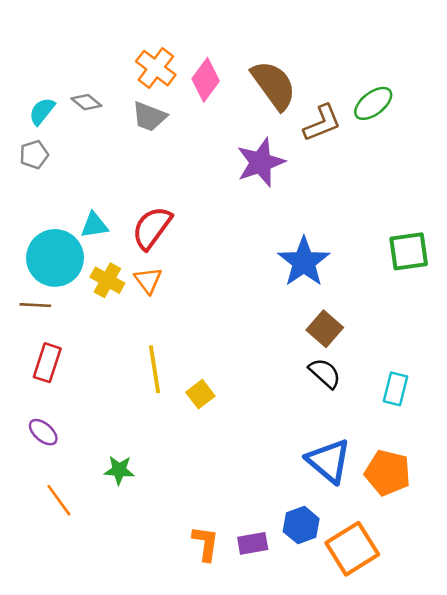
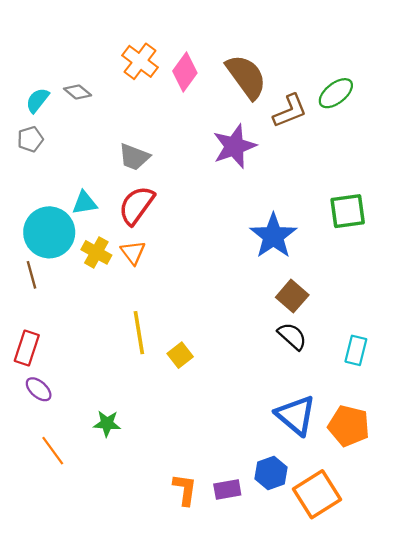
gray trapezoid: (149, 117) -> (134, 157), moved
green square: (409, 251) -> (348, 211), moved
brown line: (35, 305) -> (32, 275), turned 72
red rectangle: (47, 363) -> (27, 348), moved

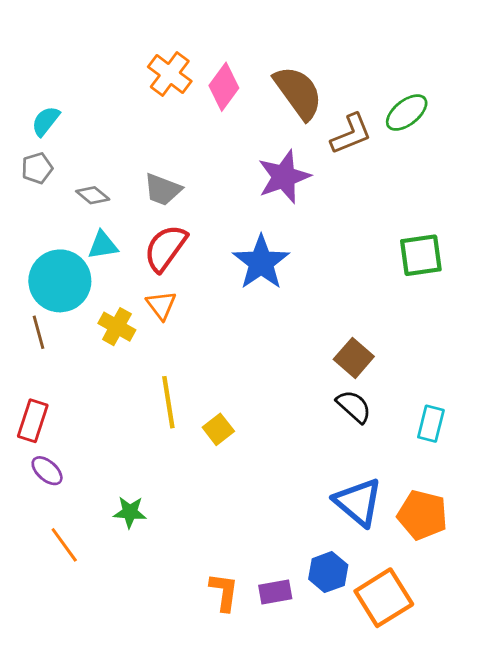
gray diamond: (78, 92) -> (93, 195), moved
blue star: (273, 236) -> (261, 262), moved
yellow cross: (96, 252) -> (117, 327), moved

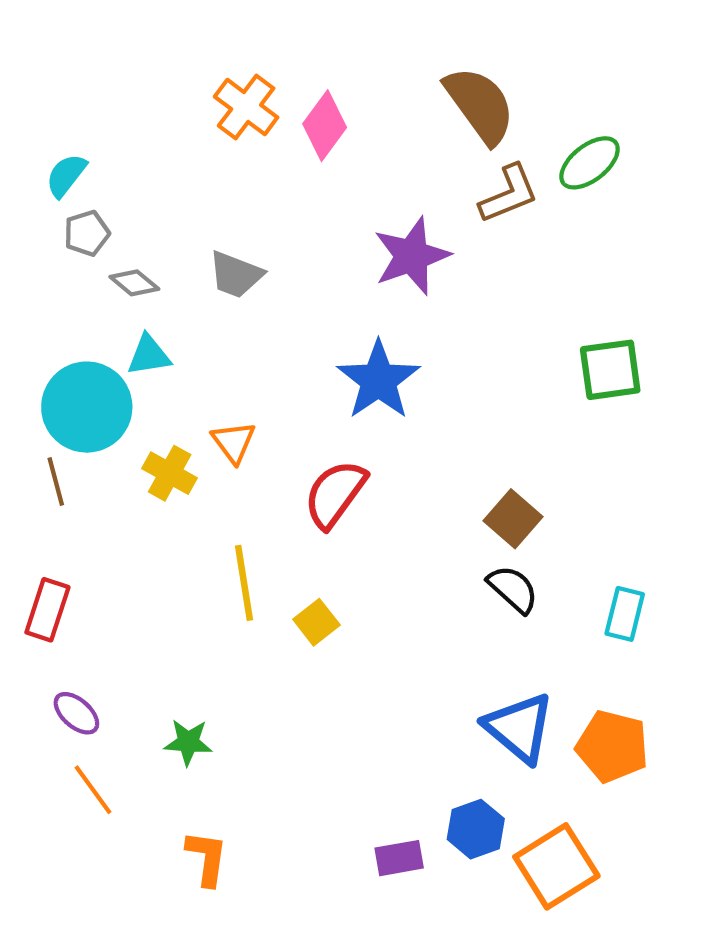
brown semicircle: (298, 93) -> (480, 105), moved
gray pentagon: (37, 168) -> (87, 233), moved
red semicircle: (165, 248) -> (335, 494), moved
purple ellipse: (47, 471) -> (76, 713), moved
orange L-shape: (224, 592) -> (207, 858), moved

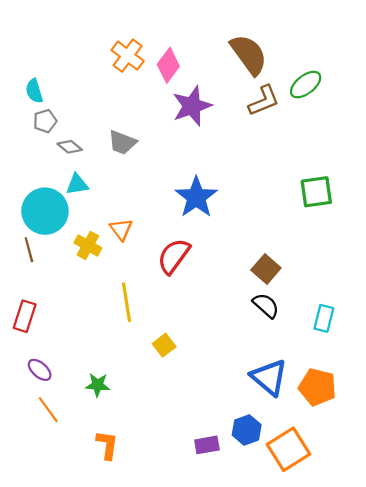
cyan semicircle: (66, 175) -> (34, 91), turned -55
purple star: (412, 256) -> (192, 106), moved
yellow square: (316, 622) -> (164, 345), moved

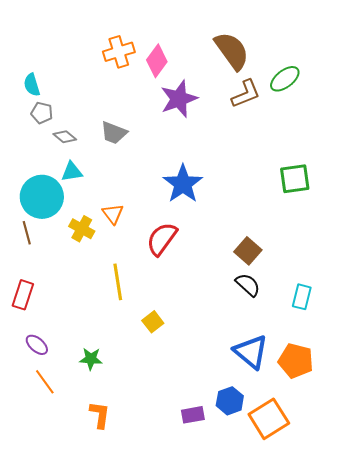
orange cross: (128, 56) -> (119, 52), turned 36
gray pentagon: (45, 121) -> (42, 113), turned 30

